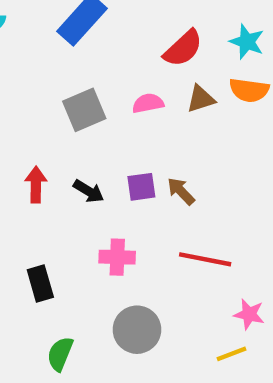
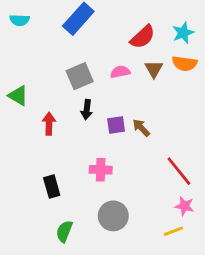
cyan star: (247, 42) -> (183, 33), turned 30
brown triangle: (201, 99) -> (154, 69), turned -42
black arrow: (89, 191) -> (87, 110), moved, turned 66
red line: (205, 259) -> (179, 171), moved, turned 40

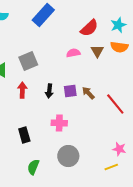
gray square: (80, 76) -> (28, 61), moved
black arrow: (87, 110) -> (49, 91), moved
red line: (179, 171) -> (115, 104), moved

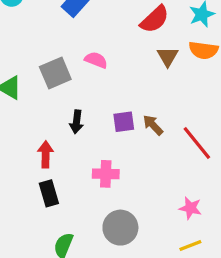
pink semicircle: (73, 53) -> (96, 60), moved, turned 32
red arrow: (22, 90) -> (46, 154), moved
black arrow: (49, 91) -> (76, 122), moved
pink star: (119, 149) -> (190, 208), moved

